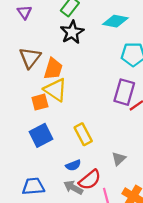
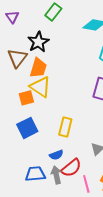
black star: (72, 32) -> (38, 42), moved
yellow rectangle: (83, 134) -> (65, 127), turned 42
blue trapezoid: (33, 186) -> (35, 174), moved
gray arrow: (73, 187) -> (56, 175), turned 48

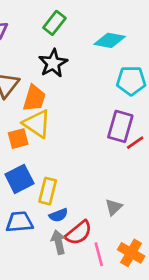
black star: (38, 42) -> (53, 63), moved
yellow rectangle: (65, 127) -> (48, 191), moved
blue trapezoid: (35, 174) -> (19, 222), moved

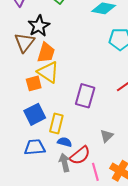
black star: (53, 63) -> (39, 26), moved
purple rectangle: (120, 126) -> (85, 96), moved
blue semicircle: (58, 215) -> (65, 142), turned -144

